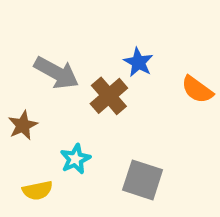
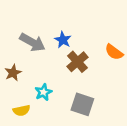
blue star: (138, 62) -> (63, 40), moved
brown cross: (109, 96) -> (77, 62), moved

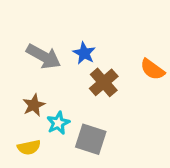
brown star: (13, 73) -> (34, 105), moved
gray square: (82, 104) -> (91, 139), moved

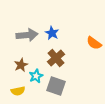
gray arrow: (44, 56) -> (27, 35), turned -35
brown cross: (104, 82) -> (56, 58), moved

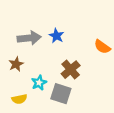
brown cross: (56, 58) -> (71, 70), moved
brown star: (21, 65) -> (16, 64), moved

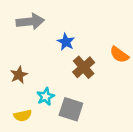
gray arrow: (29, 38) -> (30, 22), moved
brown cross: (71, 70) -> (84, 67), moved

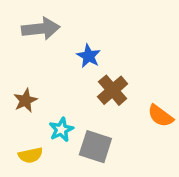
orange semicircle: (119, 55) -> (160, 116), moved

